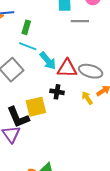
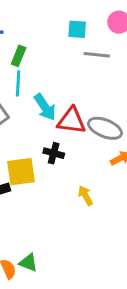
cyan line: (28, 46) -> (18, 83), turned 66
yellow arrow: (87, 98) -> (85, 196), moved

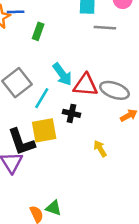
cyan line: (18, 83) -> (42, 98), moved, turned 30

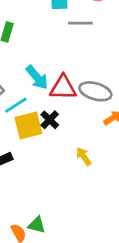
cyan line: (42, 98) -> (16, 105), turned 30
black cross: (71, 113) -> (50, 120), turned 35
yellow square: (44, 130) -> (28, 125), moved

